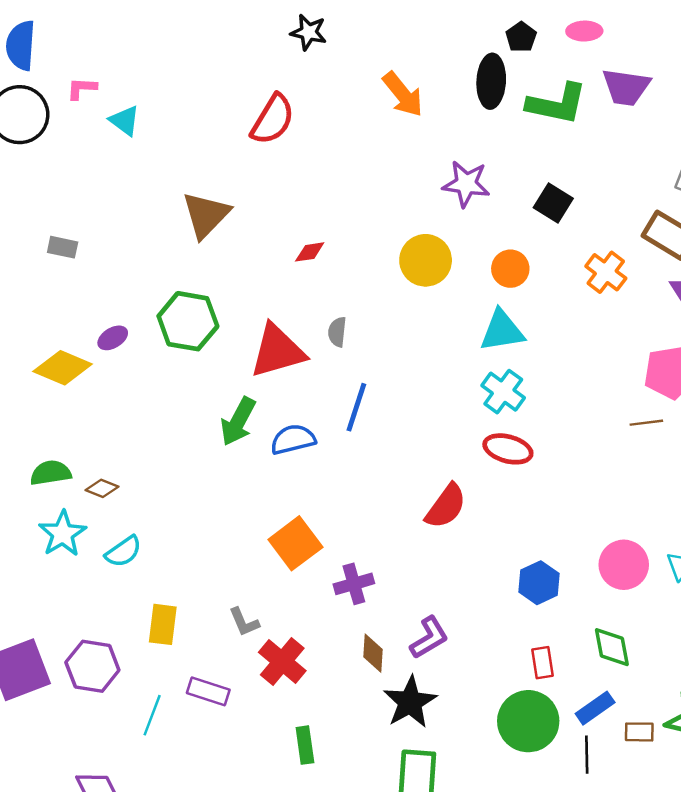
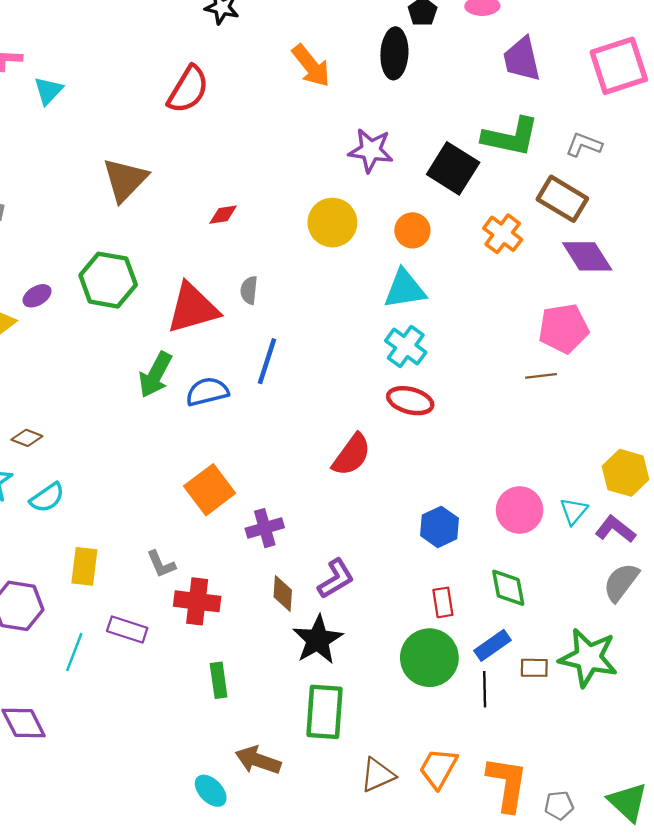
purple trapezoid: (626, 87) -> (522, 59), turned 69
green L-shape: (557, 104) -> (511, 137), moved
cyan triangle: (125, 121) -> (48, 91), turned 36
black square: (553, 203) -> (453, 168), size x1.4
red cross: (282, 661) -> (197, 601), turned -33

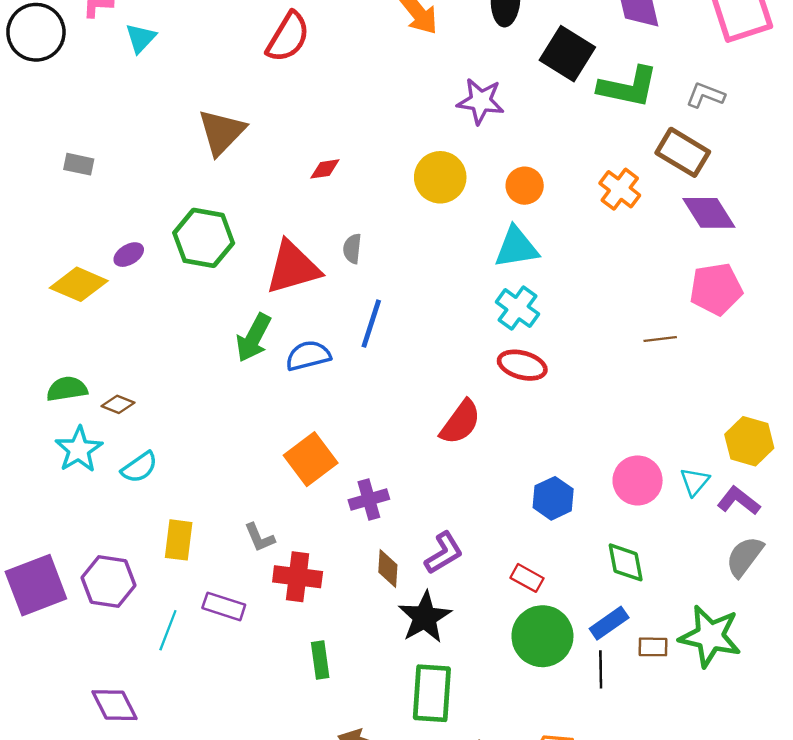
black square: (453, 168) -> (567, 54), moved
pink pentagon: (564, 328) -> (716, 289), moved
red rectangle: (443, 602) -> (527, 578), moved, turned -52

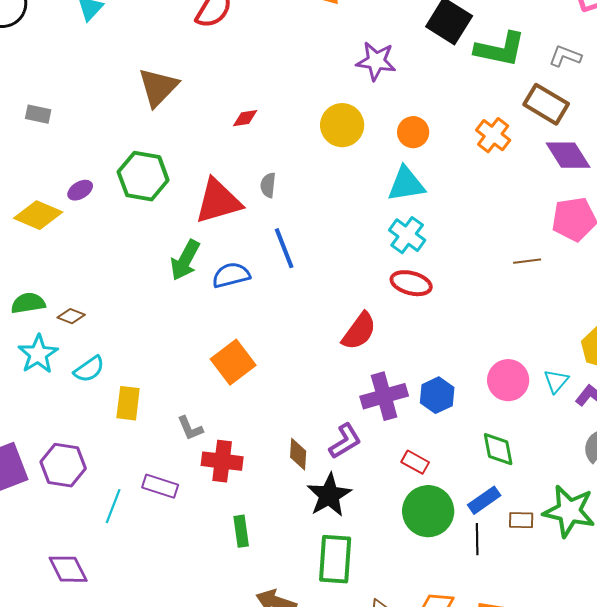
blue line: (371, 324) -> (284, 248), turned -39
purple cross: (369, 499) -> (384, 396), moved, size x1.4
yellow rectangle: (179, 540) -> (128, 403), moved

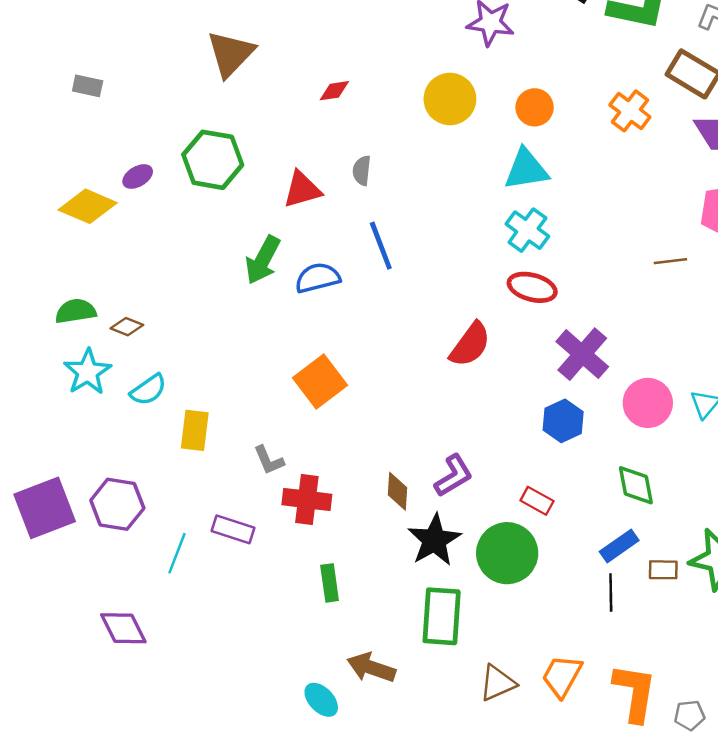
red triangle: (218, 201) -> (302, 190), size x0.7
purple cross: (384, 396) -> (582, 354), moved, turned -33
green circle: (428, 511) -> (507, 553), moved

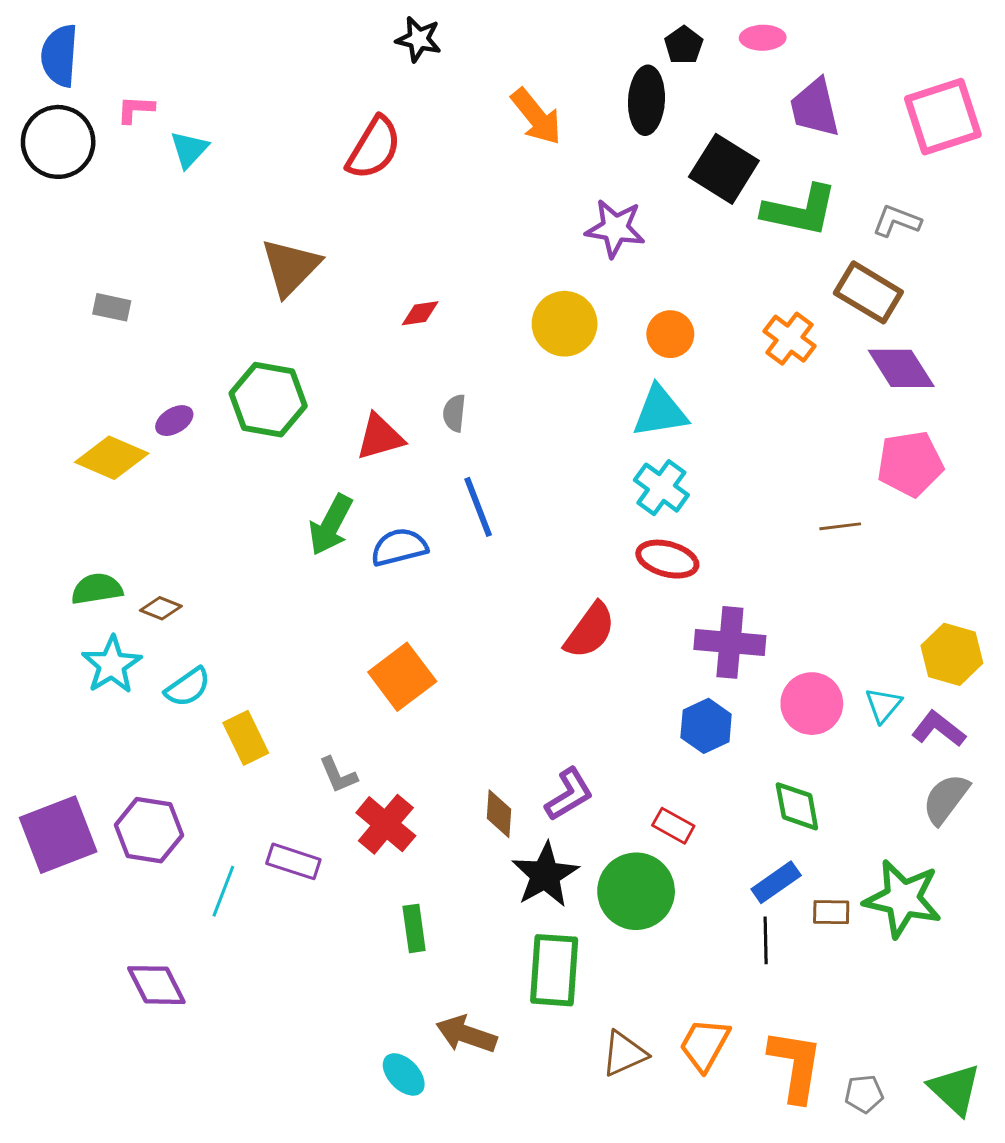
purple cross: (582, 354) -> (730, 642), turned -36
yellow rectangle: (195, 430) -> (246, 738), turned -33
red cross: (307, 500) -> (386, 824), turned 33

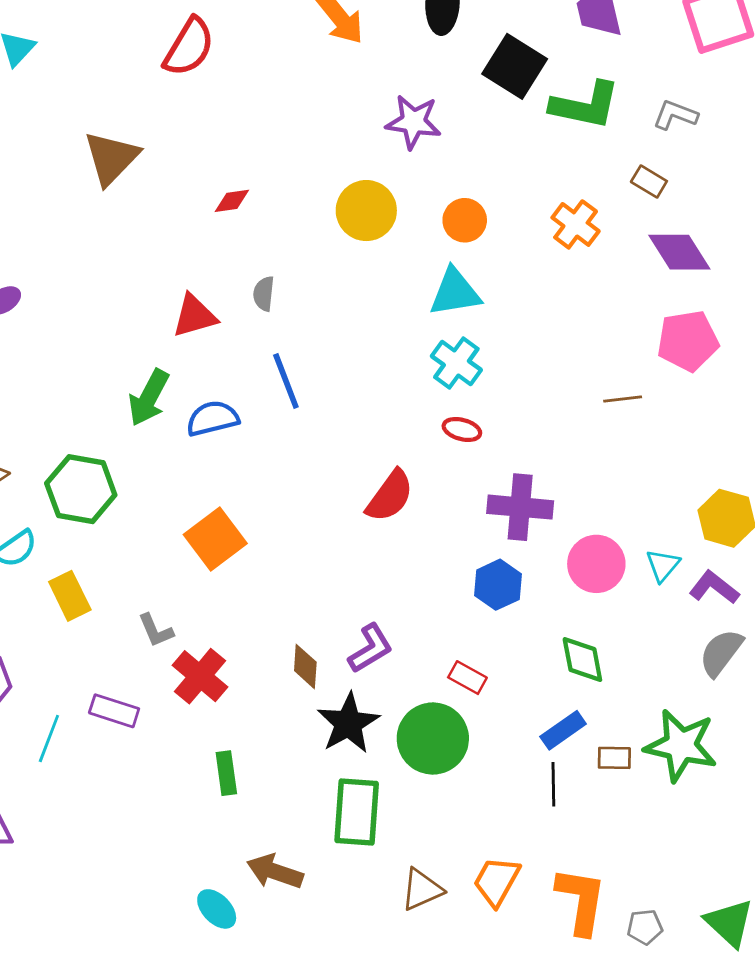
brown rectangle: (868, 292) -> (649, 181), size x0.6
green hexagon: (268, 400) -> (81, 489), moved
red ellipse: (667, 559) -> (462, 429), size x0.7

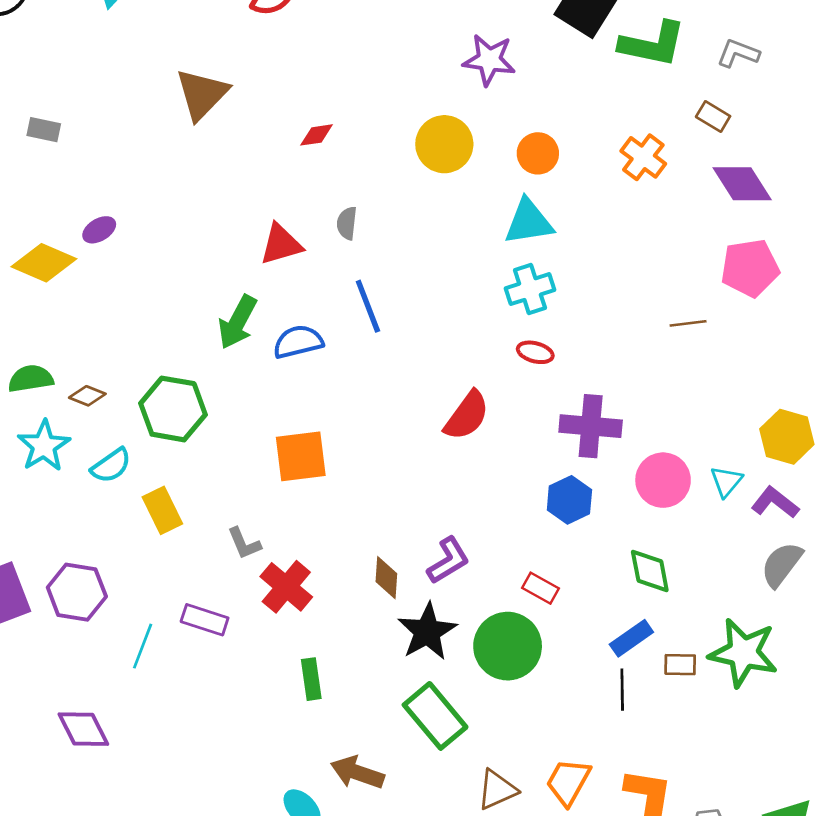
cyan cross: (456, 363) -> (530, 289), turned 36
orange square: (215, 539) -> (301, 456), turned 30
green rectangle: (357, 812) -> (435, 716), turned -44

